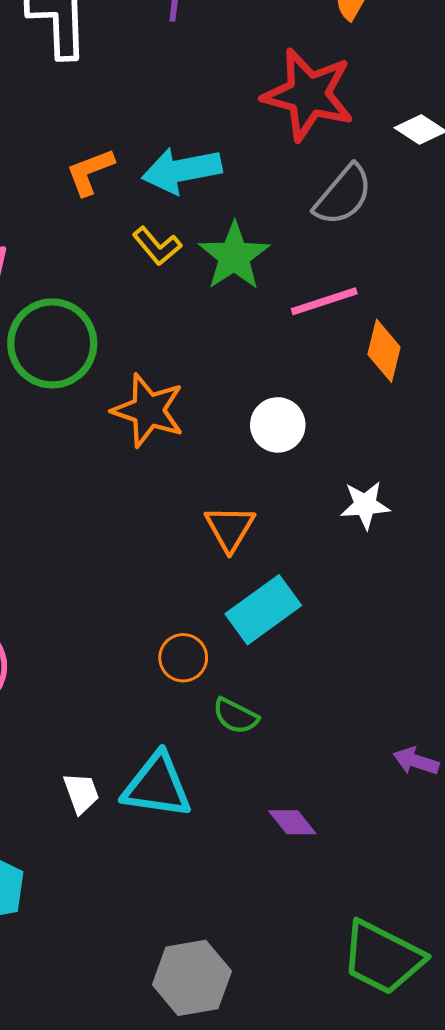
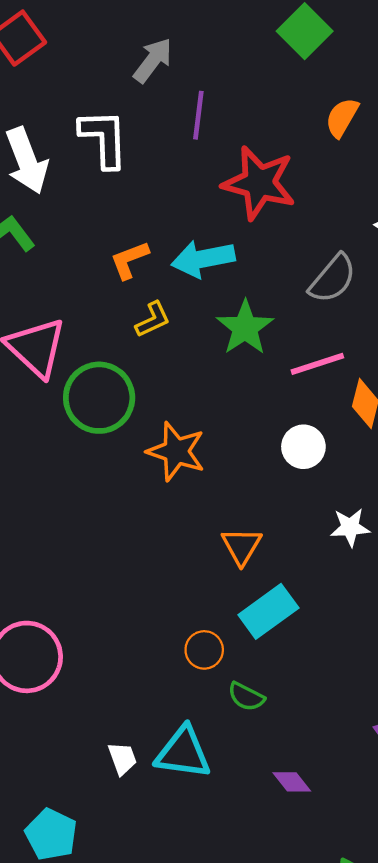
red star: (308, 95) -> (259, 183), moved
yellow L-shape: (157, 246) -> (153, 319), moved, turned -75
white circle: (278, 425) -> (303, 447), moved

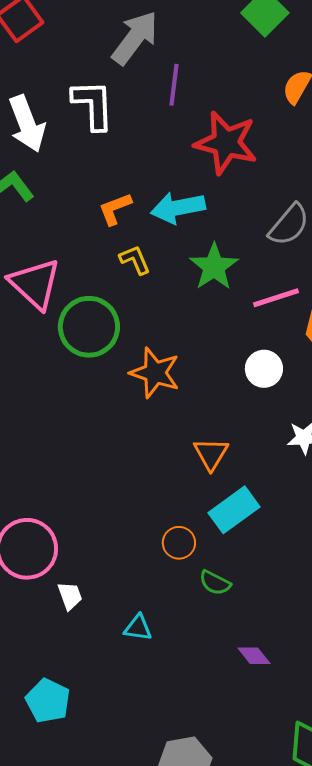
gray arrow: (153, 60) -> (135, 38), size x1.4
yellow L-shape: (153, 319) -> (135, 260), turned -88
cyan triangle: (183, 753) -> (138, 628), moved, size x0.6
white trapezoid: (122, 758) -> (70, 596), moved

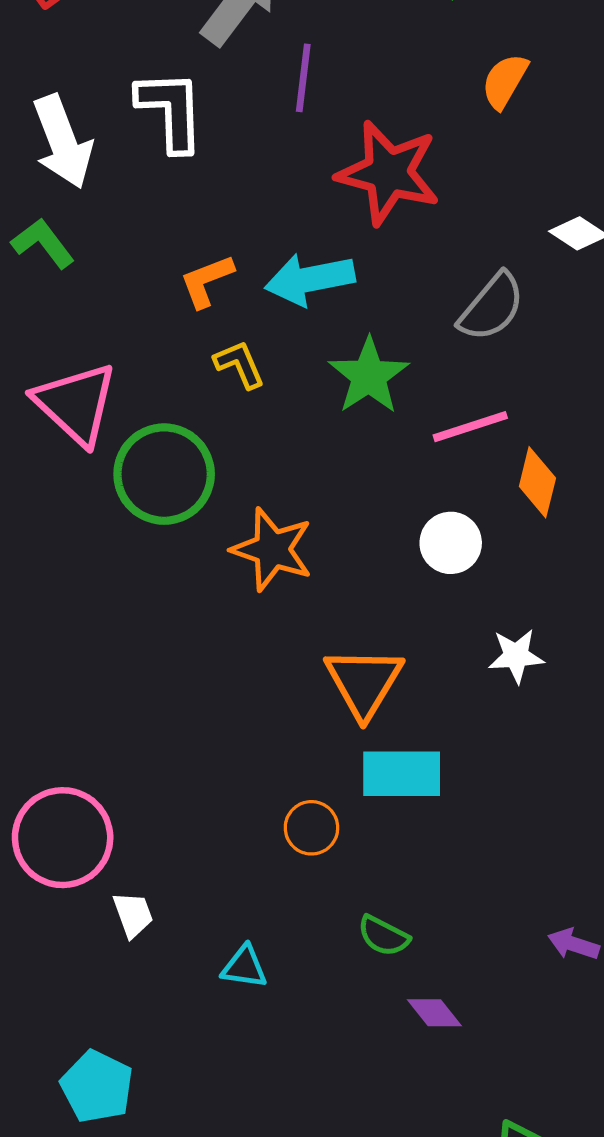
orange triangle: (211, 454) -> (364, 682), size x1.4
cyan rectangle: (234, 510) -> (402, 774), turned 36
green semicircle: (215, 583) -> (384, 936), moved

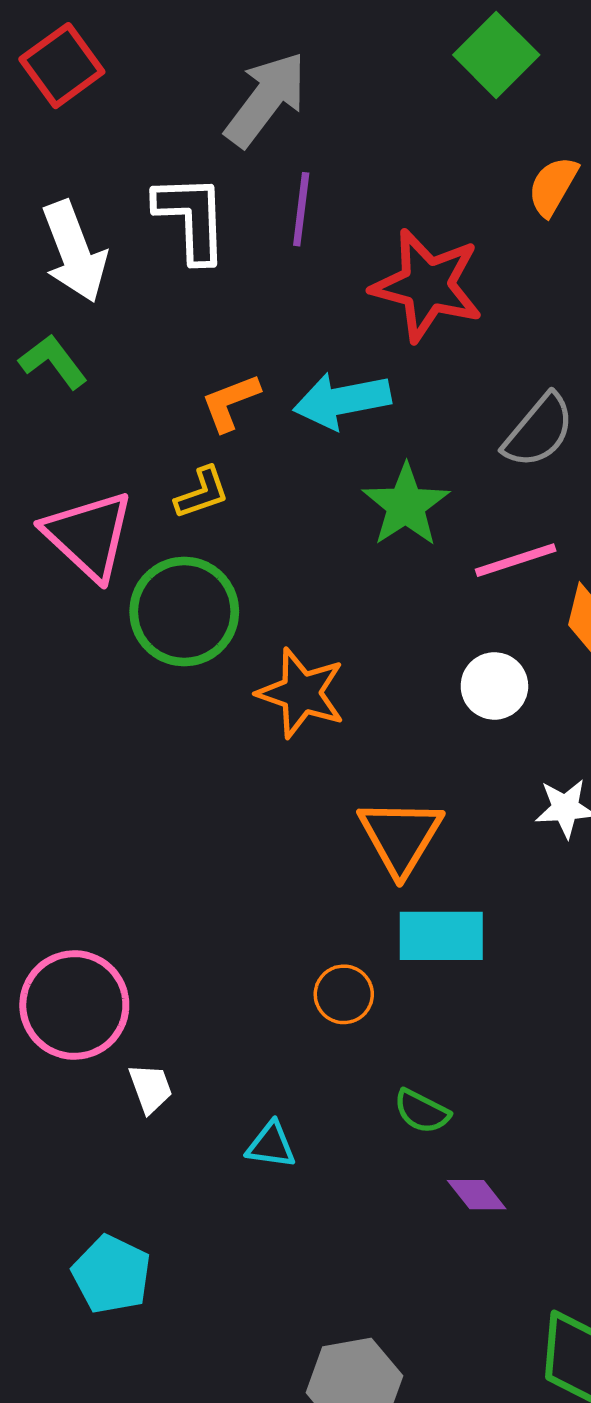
purple line: (303, 78) -> (301, 209), moved
yellow L-shape: (239, 364) -> (202, 493), moved, turned 94

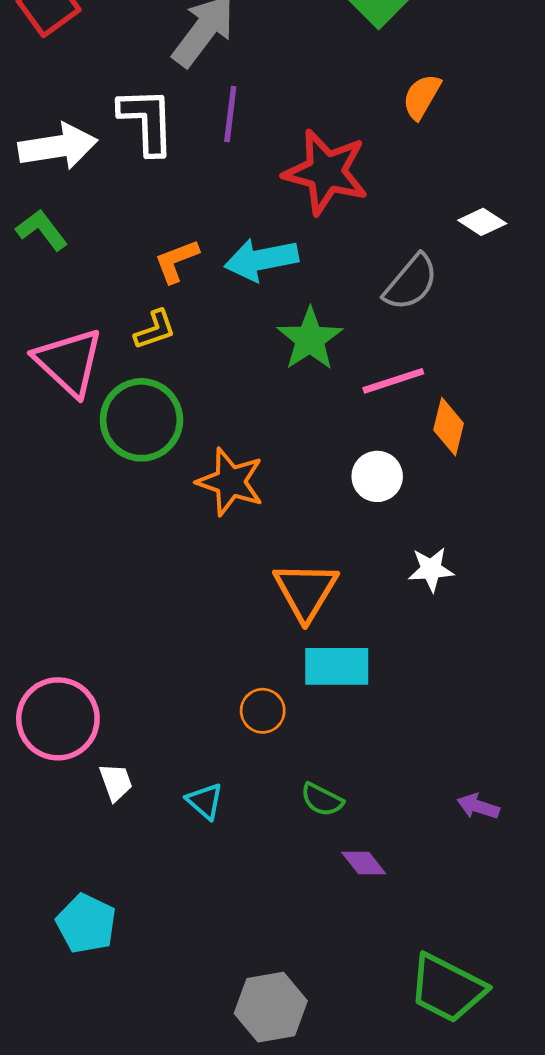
white arrow: (74, 252) -> (58, 146), turned -78
cyan triangle: (271, 1145) -> (205, 801), moved, turned 33

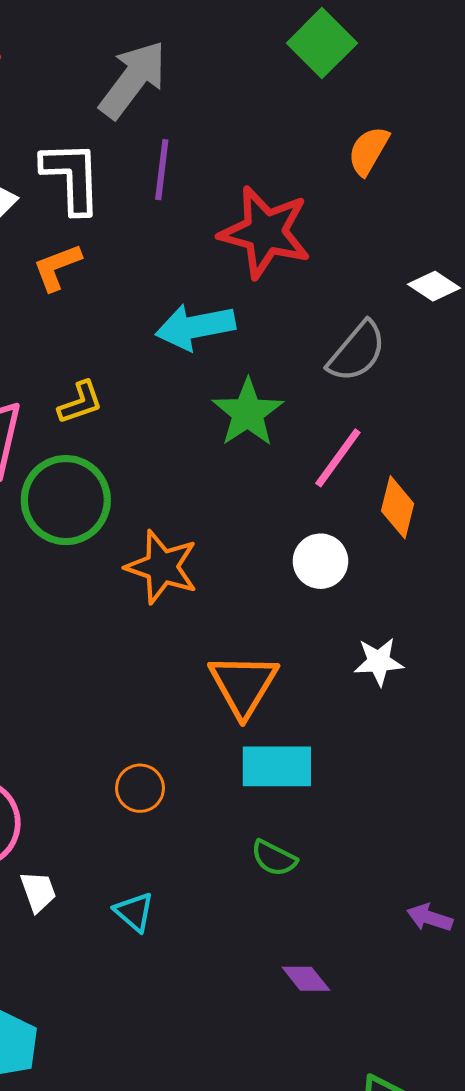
orange L-shape: (176, 261) -> (57, 267), moved
pink line: (393, 381) -> (338, 458), turned -36
orange circle: (263, 711) -> (140, 788), moved
green semicircle: (322, 800) -> (274, 858), moved

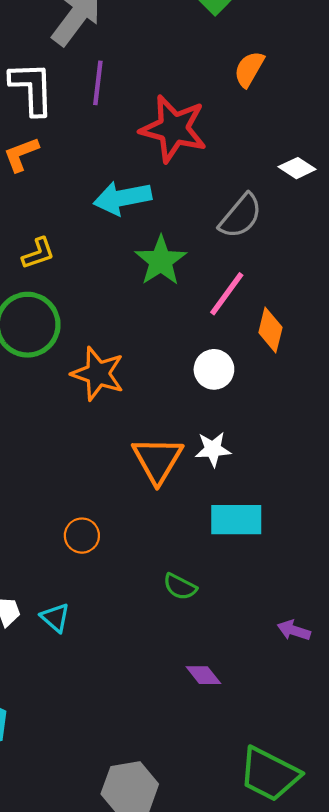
white star: (379, 662) -> (213, 449), moved
cyan rectangle: (277, 766) -> (236, 520), moved
cyan triangle: (134, 912) -> (55, 618), moved

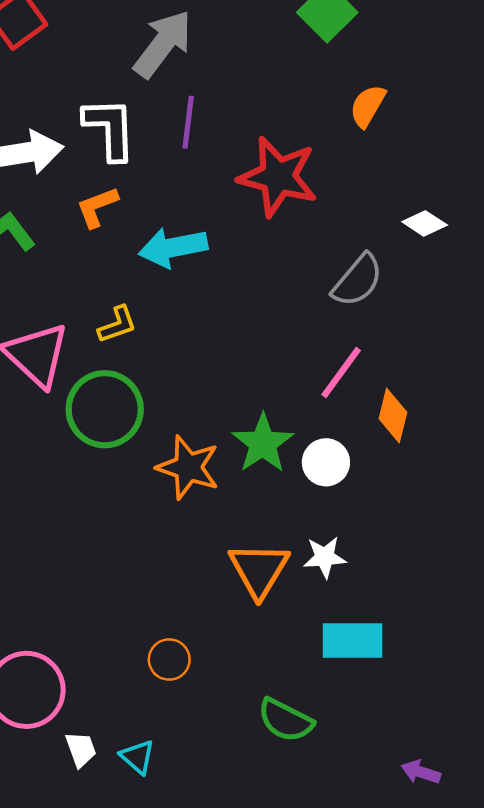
cyan arrow: (122, 198) -> (173, 247), moved
green star: (161, 261) -> (263, 443), moved
green semicircle: (180, 587) -> (285, 720), size x1.4

